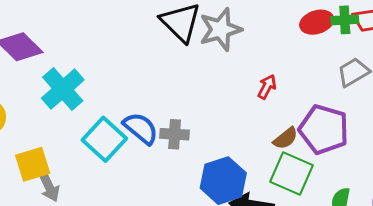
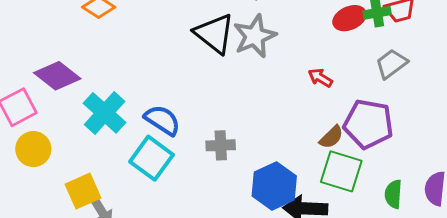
red arrow: (267, 87) -> (320, 78), moved, turned -80
blue semicircle: (141, 128) -> (162, 120), moved

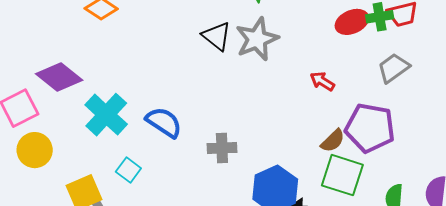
black triangle: (214, 33) -> (217, 36), size x0.7
cyan square: (152, 158) -> (128, 170), moved, size x0.6

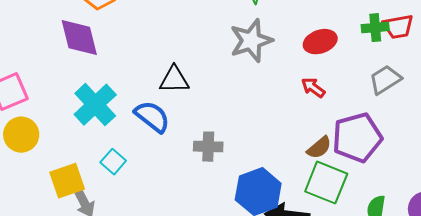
red ellipse: (352, 22) -> (320, 42), moved
black triangle: (217, 36) -> (174, 80), moved, turned -44
purple diamond: (59, 77) -> (79, 38), moved, turned 33
purple pentagon: (370, 128) -> (357, 138), turned -30

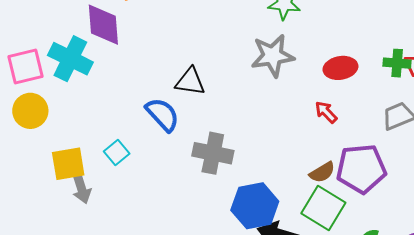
cyan cross: (95, 105) -> (70, 59), moved, turned -30
gray cross: (208, 147) -> (213, 153), size x1.4

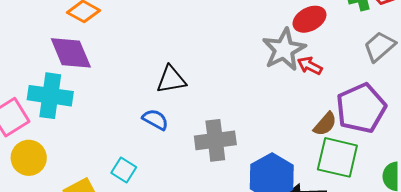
gray star: (273, 56) -> (284, 50), moved
blue semicircle: (162, 114) -> (155, 120), size x0.7

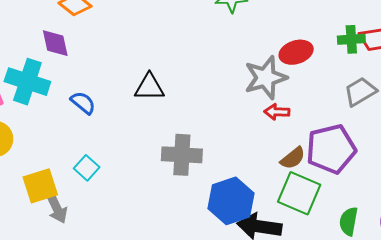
purple diamond: (71, 53) -> (55, 43), size x0.7
red arrow: (310, 66) -> (277, 112), moved, turned -35
blue semicircle: (155, 120) -> (83, 103), moved

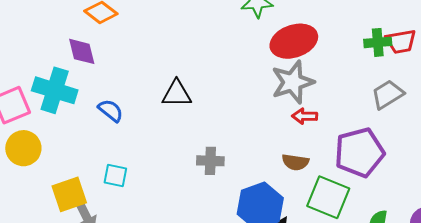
red ellipse: (296, 52) -> (294, 41), moved, size x1.4
gray cross: (182, 155) -> (210, 161), size x0.7
brown semicircle: (293, 158) -> (295, 162), moved, turned 48
cyan square: (87, 168) -> (115, 176), turned -30

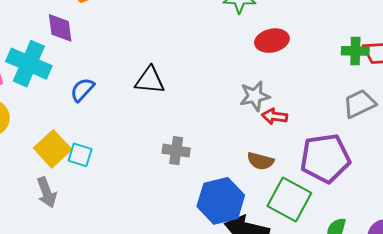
red ellipse: (294, 41) -> (272, 41), size x0.7
gray star: (293, 82) -> (255, 96), moved, size x0.7
blue semicircle: (111, 110) -> (82, 90), turned -92
yellow square: (69, 194) -> (53, 149), moved, turned -30

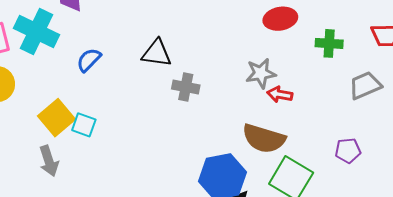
green cross: (355, 51) -> (329, 43), moved
gray cross: (176, 151) -> (186, 87), moved
purple pentagon: (325, 158) -> (348, 151), moved, size x0.5
brown semicircle: (260, 161) -> (264, 139), size x1.6

